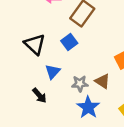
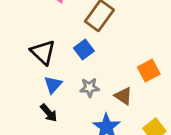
blue triangle: (53, 72) -> (53, 85), moved
gray star: (80, 84) -> (90, 88), moved

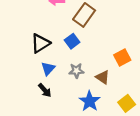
black triangle: (43, 52) -> (40, 43), turned 45

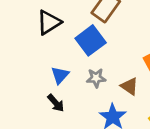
blue square: (72, 41) -> (91, 40), size x1.5
black triangle: (40, 43) -> (49, 22), moved

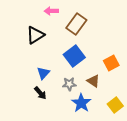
blue square: (91, 40) -> (74, 56), moved
gray star: (96, 78) -> (69, 84), moved

